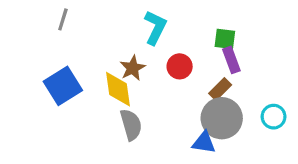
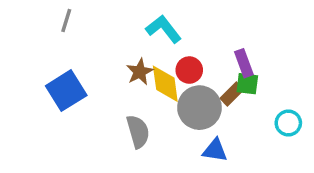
cyan L-shape: (155, 27) -> (164, 29), turned -64
green square: (225, 39) -> (247, 84), moved
yellow diamond: (118, 89) -> (165, 84), moved
gray circle: (222, 118) -> (199, 108), moved

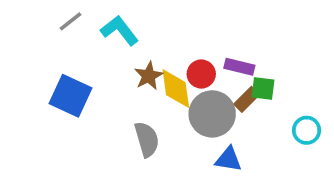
gray line: (66, 20) -> (71, 21), turned 35
cyan L-shape: (164, 29) -> (120, 30), moved
purple rectangle: (244, 63) -> (239, 67), moved, turned -56
blue square: (66, 91) -> (71, 96), turned -33

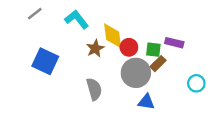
gray line: (71, 21) -> (35, 14), moved
purple rectangle: (239, 67) -> (174, 43), moved
yellow diamond: (176, 89) -> (113, 36), moved
green square: (263, 89) -> (153, 50), moved

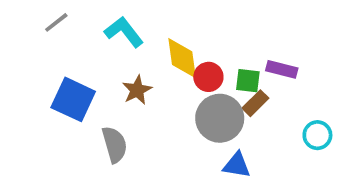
brown star: (95, 48) -> (137, 90), moved
gray semicircle: (94, 89) -> (115, 145), moved

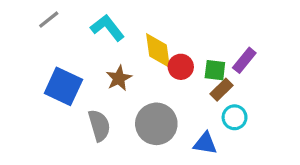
purple rectangle: (282, 69) -> (244, 60), turned -65
gray circle: (220, 118) -> (156, 124), moved
cyan circle: (317, 135) -> (235, 117), moved

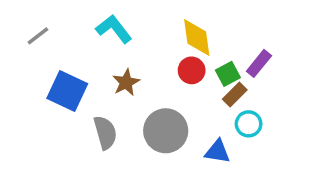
gray line: (49, 20) -> (38, 36), moved
yellow diamond: (158, 50) -> (197, 38), moved
green square: (215, 70) -> (228, 74), turned -35

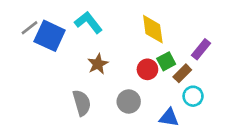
red circle: (192, 70) -> (147, 69), moved
green square: (228, 74) -> (166, 61), moved
blue square: (67, 91) -> (50, 36), moved
gray circle: (166, 131) -> (129, 101), size x0.7

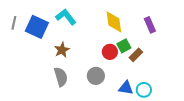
gray line: (29, 28) -> (14, 23), moved, turned -40
purple rectangle: (201, 49) -> (150, 25), moved, turned -63
brown star: (98, 64) -> (62, 50), moved
cyan circle: (193, 96) -> (144, 90), moved

